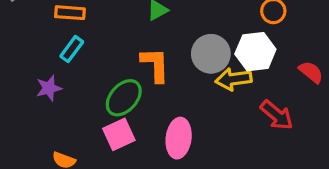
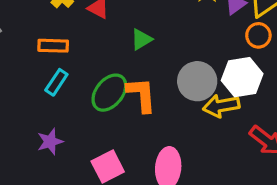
purple star: (49, 88) -> (50, 142), moved
green ellipse: (124, 98) -> (109, 93), moved

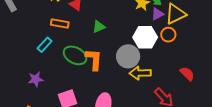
orange rectangle: (53, 46) -> (60, 24), moved
white hexagon: (242, 77) -> (145, 37), moved
green ellipse: (109, 93) -> (75, 55), turned 70

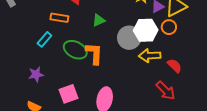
gray circle: (128, 56) -> (129, 38), moved
yellow arrow: (140, 73) -> (150, 56), moved
red semicircle: (187, 74) -> (174, 66), moved

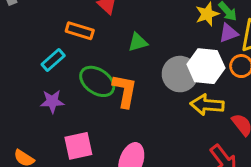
purple star: (36, 74) -> (52, 101), moved

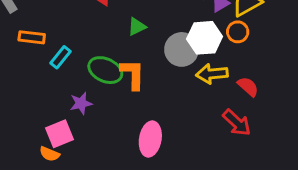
orange rectangle: (80, 31) -> (32, 37), moved
purple star: (52, 101) -> (81, 103), moved
pink square: (78, 146) -> (60, 134), moved

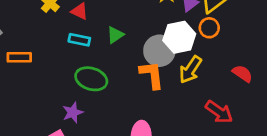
cyan rectangle: (61, 57) -> (79, 40), moved, turned 70
orange L-shape: (133, 74) -> (152, 75), moved
yellow arrow: (212, 74) -> (190, 70), turned -44
red semicircle: (248, 87) -> (242, 74), moved

